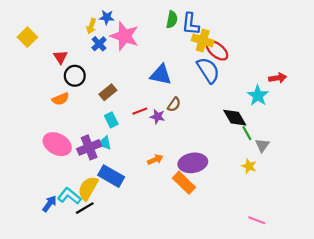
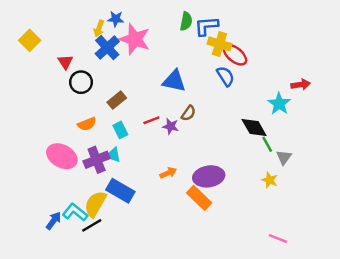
blue L-shape: (191, 24) -> (206, 26), turned 80
blue cross: (99, 44) -> (107, 48), size x1.5
blue semicircle: (208, 70) -> (225, 76), size x0.7
orange semicircle: (60, 99) -> (87, 124), moved

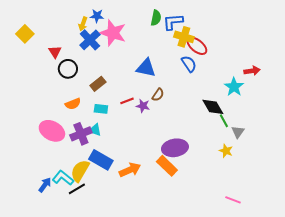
cyan rectangle: (120, 130) -> (101, 109), turned -56
orange arrow: (168, 173) -> (130, 170), moved, size x1.5

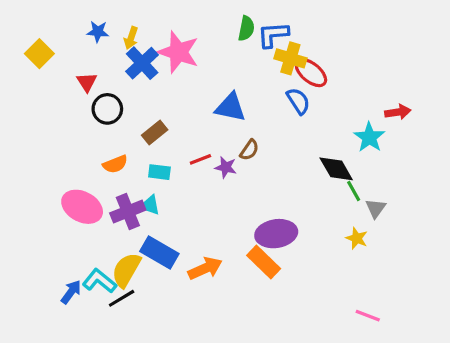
blue star: (97, 16) -> (98, 32), moved

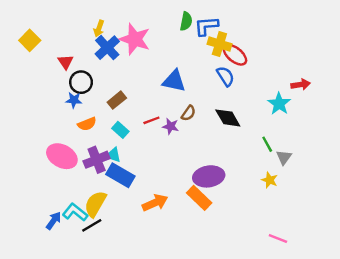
blue star: (98, 32) -> (74, 100), moved
black diamond: (336, 169) -> (228, 118), moved
cyan rectangle: (159, 172) -> (120, 130), turned 35
blue rectangle: (159, 253) -> (120, 175), moved

